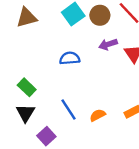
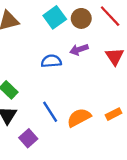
purple arrow: (108, 44) -> (79, 50), moved
orange semicircle: (98, 115) -> (79, 118), size x1.5

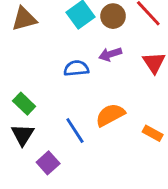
orange rectangle: (113, 114) -> (153, 133), turned 56
orange semicircle: (79, 118) -> (110, 115), moved

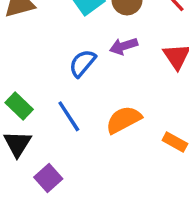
blue semicircle: (76, 68) -> (82, 63), turned -45
blue line: (75, 130) -> (69, 116), moved

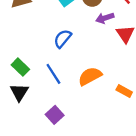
purple arrow: (124, 46) -> (105, 18), moved
purple square: (48, 178) -> (55, 115), moved

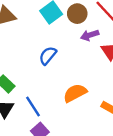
blue line: (53, 74) -> (33, 107), moved

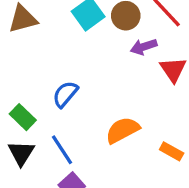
blue semicircle: (48, 56) -> (65, 94), moved

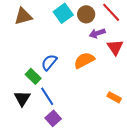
green rectangle: (23, 117) -> (33, 76), moved
orange semicircle: (122, 130) -> (84, 60), moved

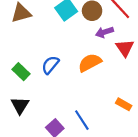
green rectangle: (33, 76) -> (21, 72), moved
blue line: (47, 96) -> (82, 120), moved

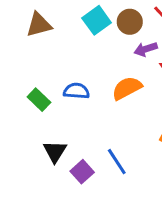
blue semicircle: (50, 65) -> (76, 91), turned 54
black triangle: (20, 105) -> (55, 152), moved

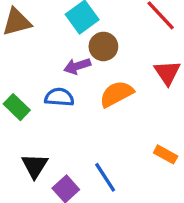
brown circle: (130, 22) -> (103, 46), moved
purple arrow: (146, 49) -> (77, 66), moved

